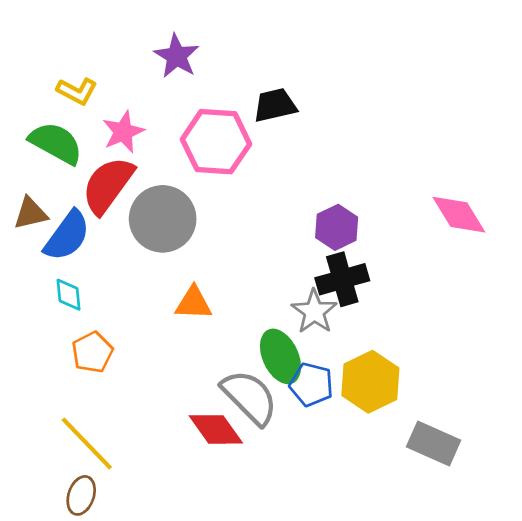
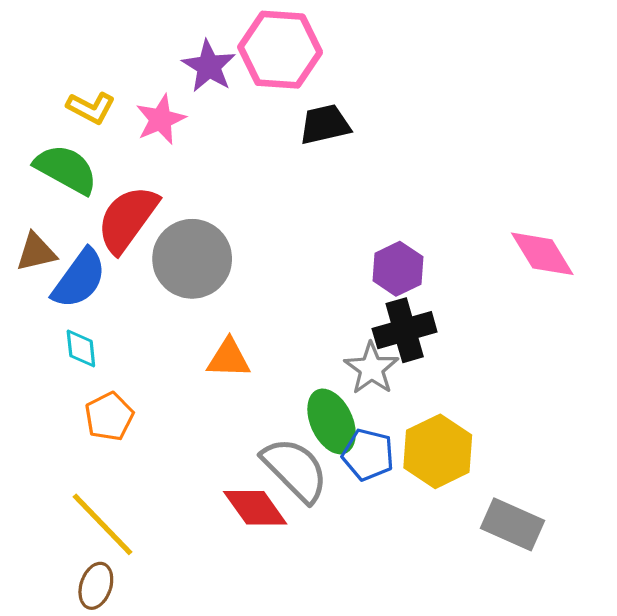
pink star: (123, 132) -> (161, 119), moved
pink hexagon: (216, 142) -> (280, 50), moved

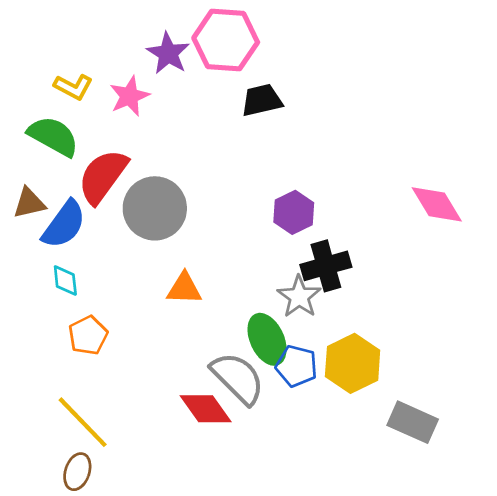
purple hexagon: (398, 269) -> (294, 212), moved

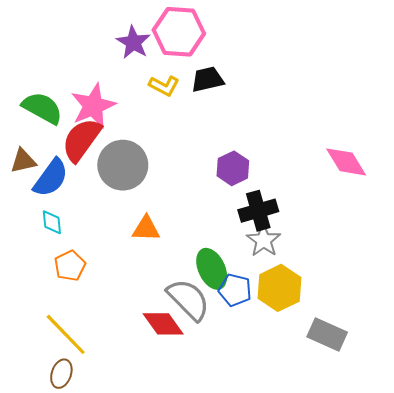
yellow L-shape: (73, 87) -> (164, 86), moved
pink star: (129, 96) -> (93, 106), moved, size x1.4
gray star: (299, 297) -> (264, 240), moved

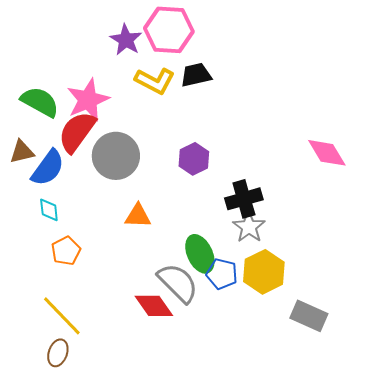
yellow L-shape: (164, 86) -> (155, 81), size x1.4
purple hexagon: (233, 168) -> (194, 159), moved

